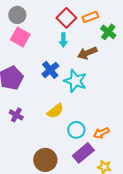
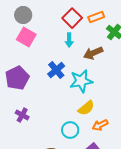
cyan star: (75, 81) -> (81, 81), turned -30
yellow semicircle: (55, 111) -> (86, 108), moved
cyan circle: (76, 130) -> (70, 130), moved
orange arrow: (101, 133) -> (100, 125), moved

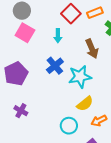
cyan arrow: (69, 40) -> (58, 36), moved
brown arrow: (93, 53) -> (92, 49), turned -90

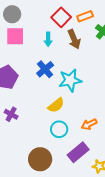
pink square: (25, 33) -> (15, 36), turned -30
brown arrow: (92, 49) -> (74, 39), moved
yellow semicircle: (85, 104) -> (56, 105), moved

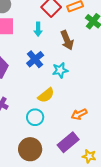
brown arrow: (74, 39) -> (67, 40), moved
cyan star: (70, 80) -> (60, 70), size x0.7
cyan circle: (59, 129) -> (35, 117), moved

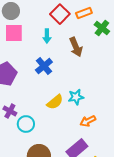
cyan star: (60, 70) -> (76, 97), moved
cyan circle: (35, 117) -> (26, 124), moved

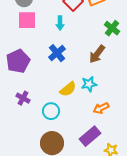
green cross: (102, 28) -> (112, 28), moved
brown arrow: (76, 47) -> (97, 54), moved, turned 60
cyan circle: (26, 124) -> (51, 111), moved

